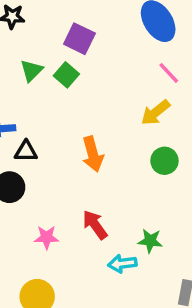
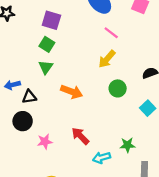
green triangle: (31, 71) -> (46, 67), moved
orange arrow: (93, 154) -> (72, 92), turned -45
pink star: (47, 237) -> (45, 142), moved
green star: (150, 241) -> (127, 145), moved

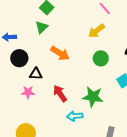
black triangle: (29, 97) -> (36, 74), moved
black circle: (23, 121) -> (19, 58), moved
green star: (127, 145) -> (93, 97), moved, size x1.5

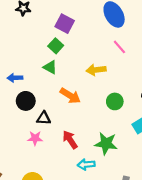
green triangle: (42, 27) -> (50, 67), turned -48
yellow arrow: (97, 31) -> (96, 70), moved, turned 30

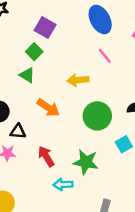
green circle: (115, 101) -> (97, 116), size x1.5

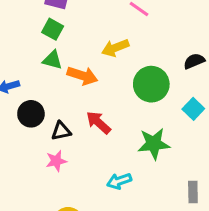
orange arrow: (48, 108) -> (82, 76), moved
red arrow: (46, 156) -> (98, 123), moved
cyan arrow: (63, 185) -> (119, 181), moved

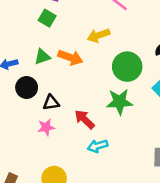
green triangle: (52, 60) -> (42, 57), moved, turned -36
red arrow: (98, 123) -> (85, 119), moved
green star: (154, 144) -> (119, 102), moved

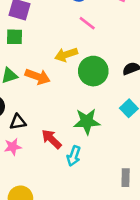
green square: (47, 18) -> (15, 37), turned -30
green circle: (127, 67) -> (93, 71), moved
cyan arrow: (98, 146) -> (74, 156), moved, turned -54

